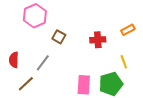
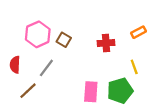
pink hexagon: (35, 16) -> (38, 34), moved

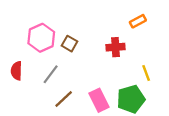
orange rectangle: (138, 32) -> (138, 21), moved
brown line: (28, 91) -> (64, 99), moved
pink rectangle: (91, 92) -> (99, 100), turned -30

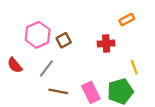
brown square: (70, 44) -> (64, 40), turned 32
red semicircle: (16, 71) -> (15, 65), turned -42
brown line: (64, 99) -> (58, 91), turned 54

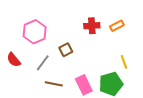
orange rectangle: (127, 20) -> (117, 26), moved
brown square: (64, 40) -> (66, 50), moved
red cross: (106, 43) -> (92, 26), moved

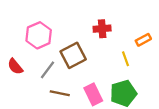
orange rectangle: (117, 26) -> (143, 40), moved
brown square: (66, 50) -> (73, 55), size x1.6
yellow line: (124, 62) -> (126, 59), moved

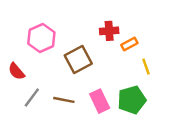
orange rectangle: (143, 40) -> (129, 44), moved
yellow line: (126, 59) -> (146, 67), moved
gray line: (48, 70) -> (32, 97), moved

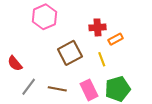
pink hexagon: (41, 38) -> (45, 17), moved
yellow line: (146, 67) -> (102, 59), moved

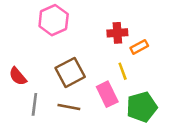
brown square: (70, 53) -> (70, 72), moved
gray line: (29, 87) -> (34, 104), turned -30
pink rectangle: (89, 90) -> (107, 94), moved

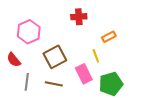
pink hexagon: (54, 20) -> (29, 32), moved
red cross: (117, 33) -> (79, 17), moved

